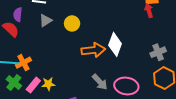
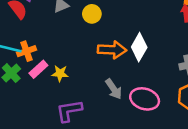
yellow star: (48, 84) -> (60, 73), moved
pink rectangle: (33, 85) -> (38, 69), moved

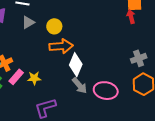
white diamond: (139, 47) -> (76, 65), moved
orange arrow: (112, 50) -> (61, 46), moved

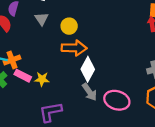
gray triangle: (28, 22) -> (42, 19), turned -40
pink rectangle: (16, 77) -> (23, 76), turned 70

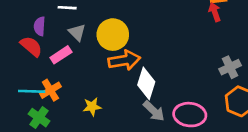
yellow circle: (69, 26) -> (113, 35), size x1.5
pink rectangle: (23, 76) -> (61, 55), moved, turned -49

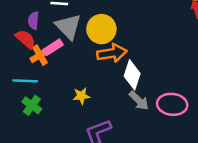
gray triangle: (77, 32) -> (68, 27), size x1.6
orange cross: (50, 90) -> (40, 55), moved

